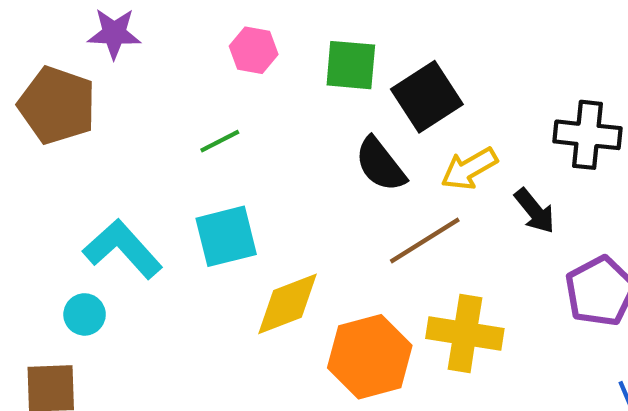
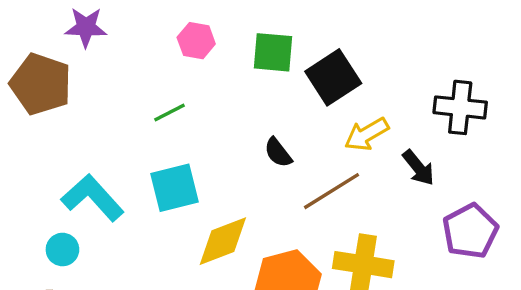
black semicircle: (380, 164) -> (278, 153), moved, size x0.7

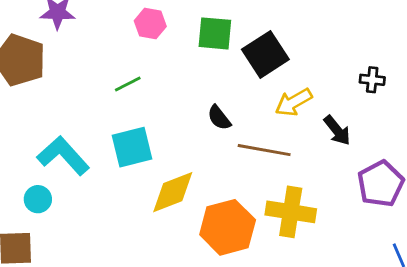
black cross: (460, 107) -> (372, 80), size x0.6
brown line: (332, 191) -> (264, 150), turned 42

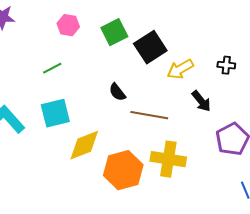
green square: (215, 33) -> (114, 32), turned -32
yellow arrow: (294, 102) -> (180, 69), moved

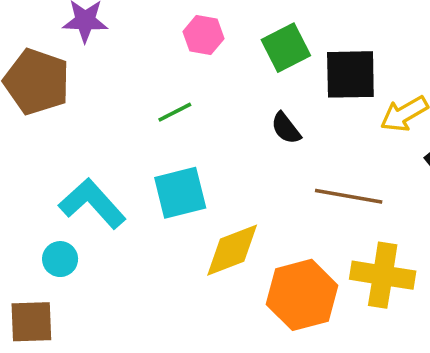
black square: (150, 47) -> (350, 74), turned 32
black semicircle: (117, 92) -> (286, 128), moved

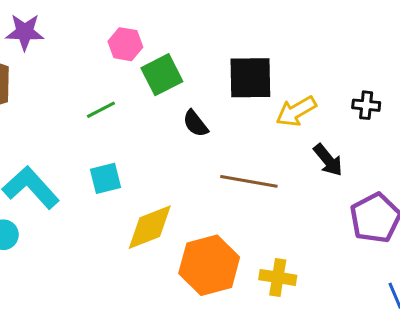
green square: (286, 48) -> (162, 75), moved
cyan square: (180, 193) -> (106, 178), size x0.7
yellow cross: (383, 275) -> (278, 277), moved, size x0.7

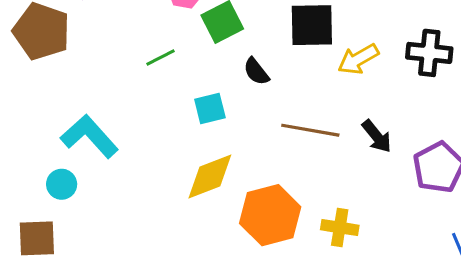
black cross: (366, 105) -> (429, 53), size x1.6
black arrow: (328, 160) -> (377, 136), moved
cyan square: (106, 178) -> (210, 109), moved

